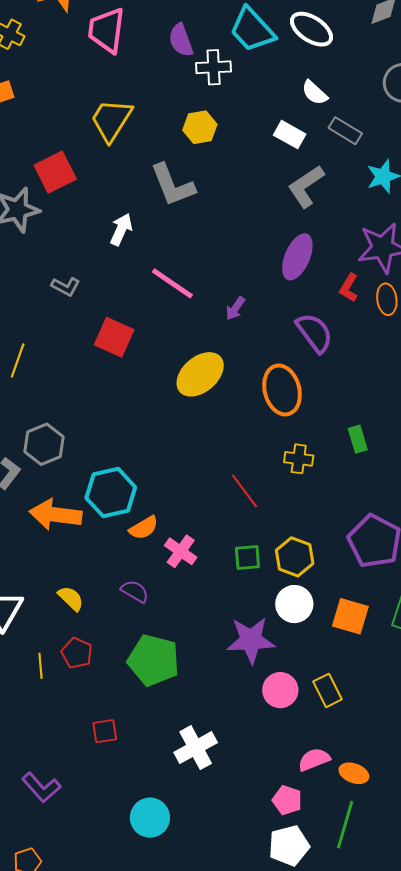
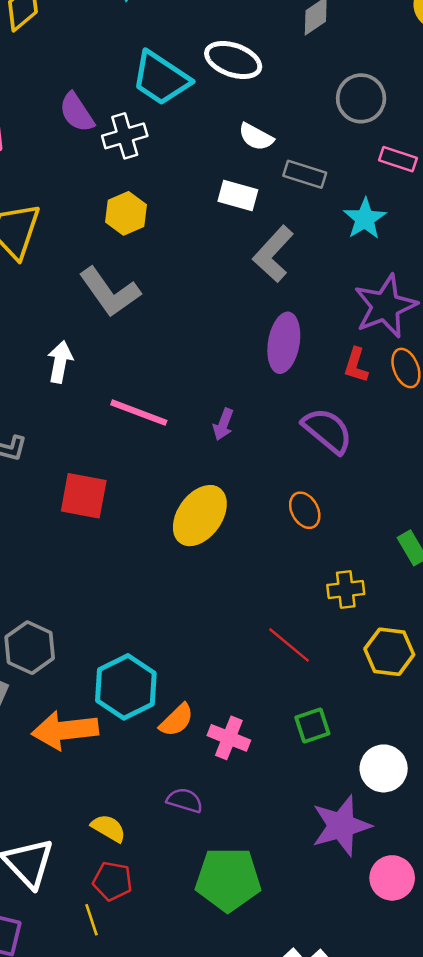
orange ellipse: (282, 390) -> (305, 510), size x0.6
yellow hexagon: (295, 557) -> (389, 652), moved
red pentagon: (77, 653) -> (113, 881), moved

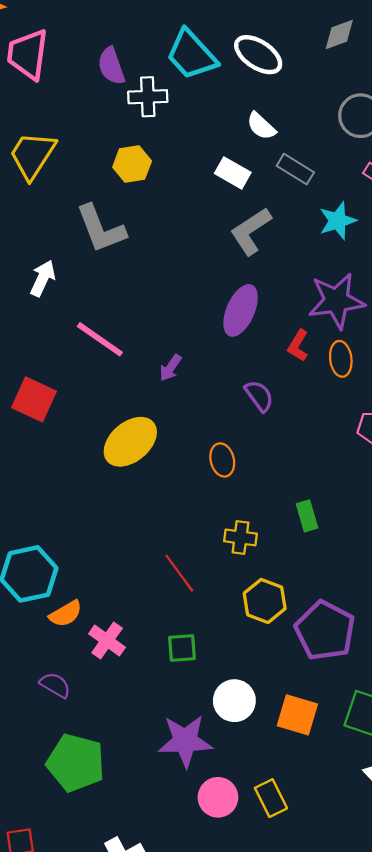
purple semicircle: (327, 431) -> (259, 396), size x0.7

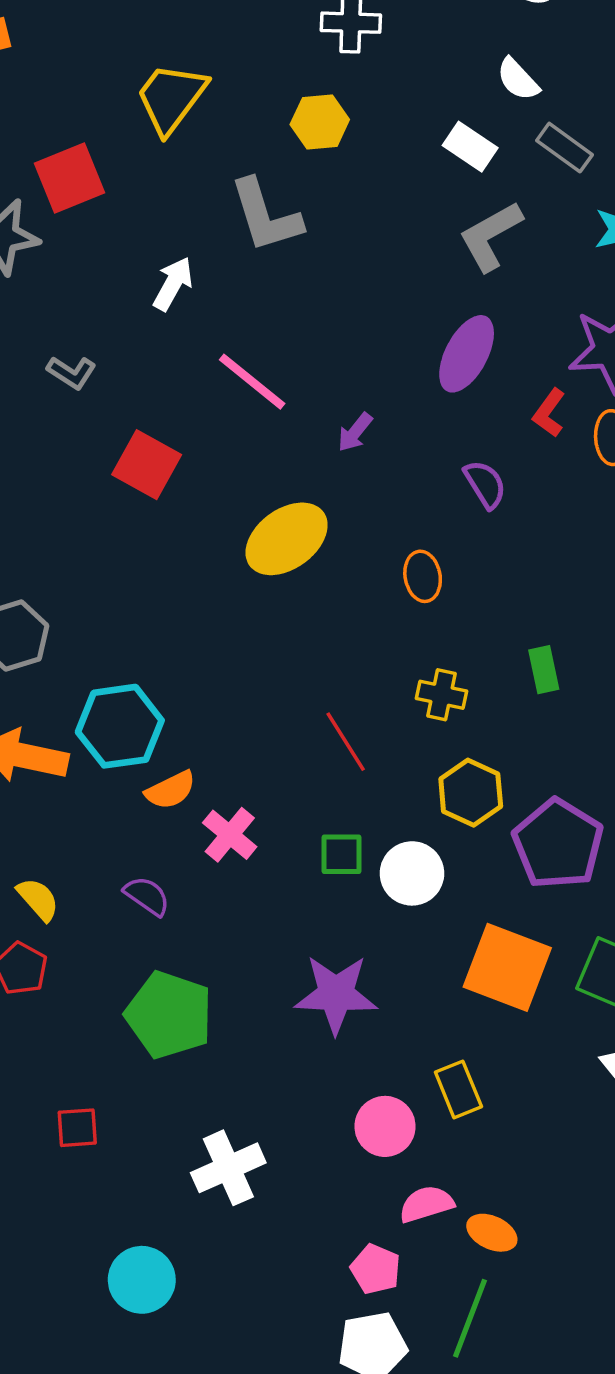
white circle: (234, 701) -> (412, 873), moved
orange square: (297, 715) -> (507, 967), size x1.4
pink circle: (218, 797) -> (385, 1126), moved

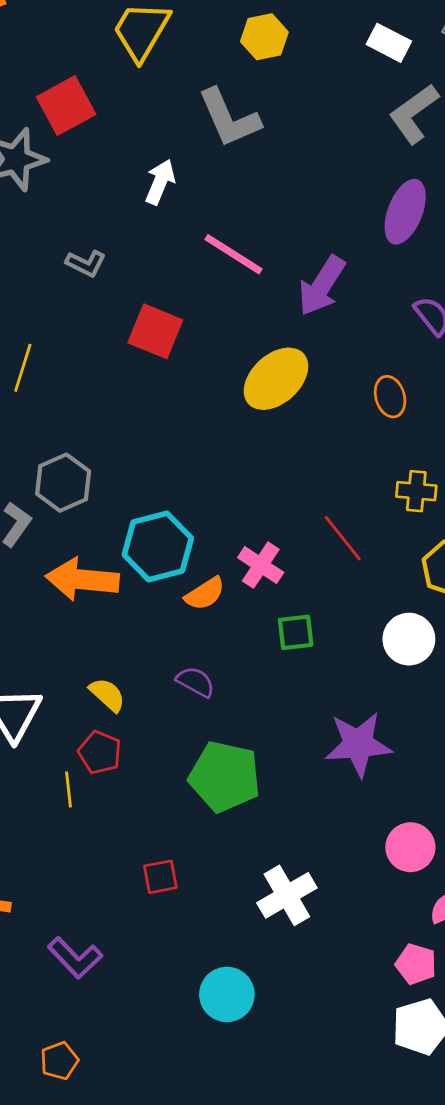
purple arrow: (355, 432) -> (322, 286), size x1.8
pink cross: (230, 835) -> (261, 565), moved
green square: (341, 854) -> (296, 632), moved

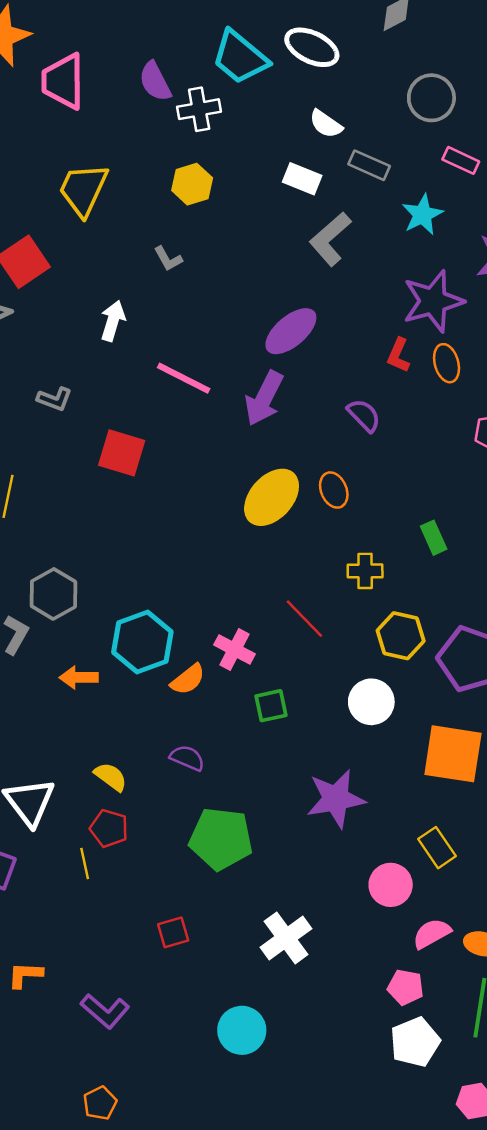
gray L-shape: (229, 118) -> (168, 259), size x0.5
purple ellipse: (405, 212) -> (291, 331), moved, turned 34
yellow ellipse: (276, 379) -> (272, 497), moved
orange arrow: (82, 579) -> (79, 678), size x0.6

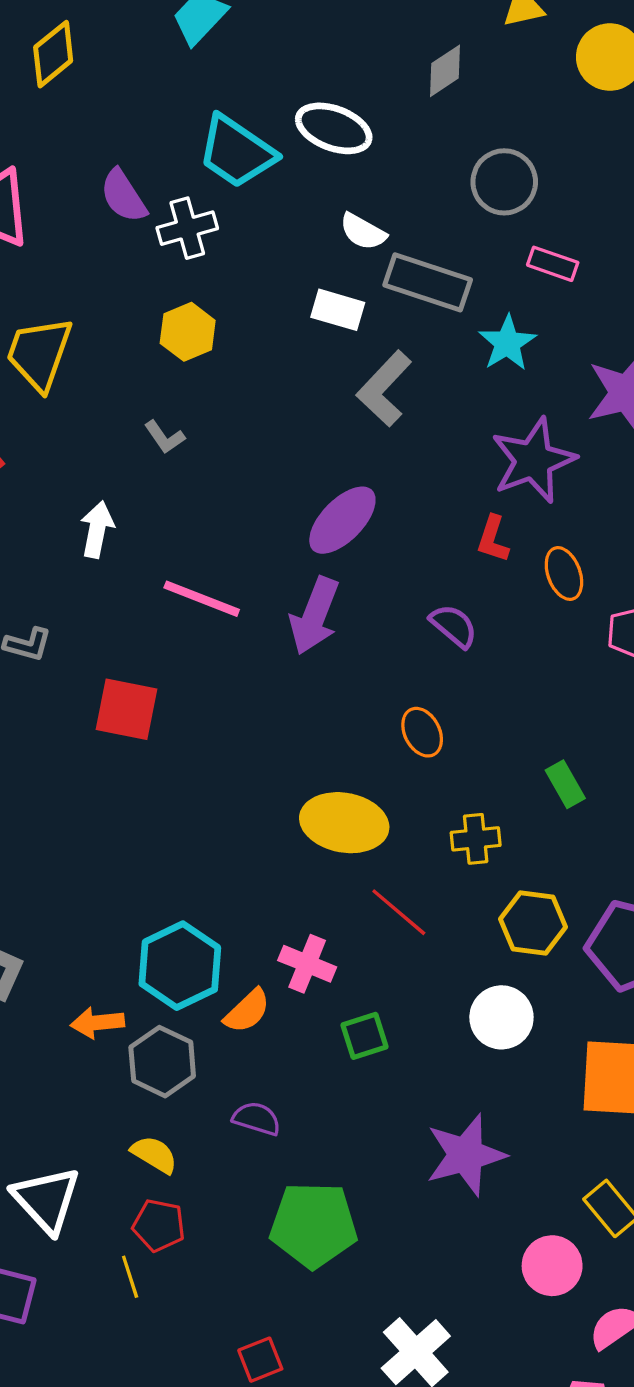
gray rectangle: (369, 165) -> (428, 282), size x1.5
orange ellipse: (447, 363) -> (564, 574), moved
yellow ellipse: (272, 497) -> (344, 823), moved, turned 64
gray hexagon: (53, 594) -> (162, 1062), moved

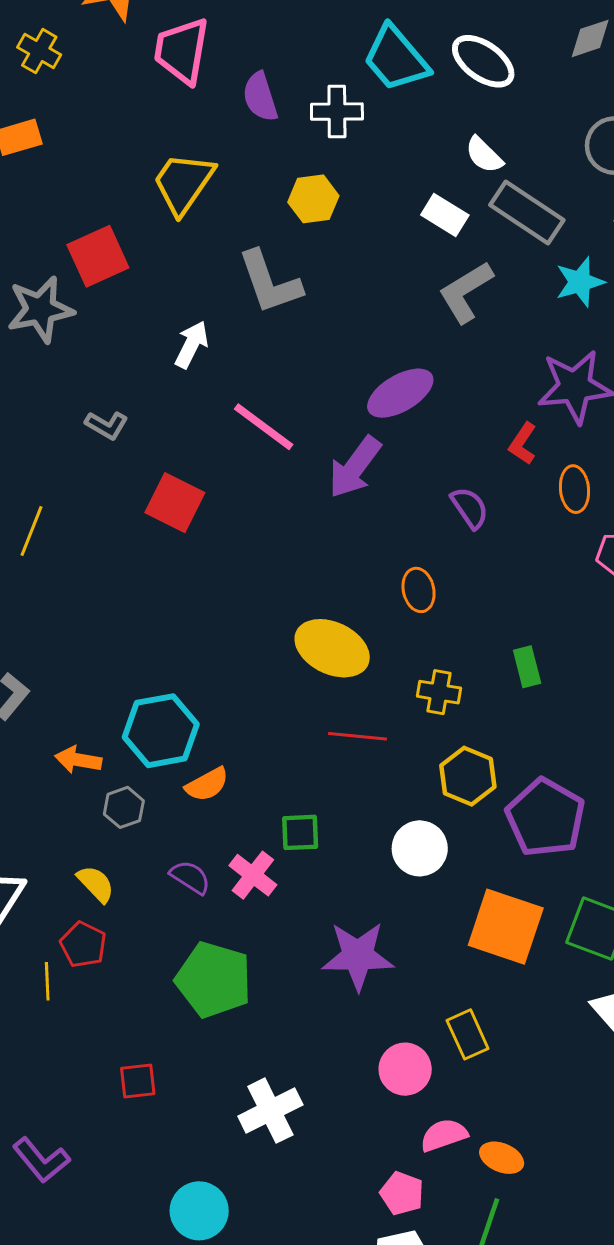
purple semicircle: (123, 196) -> (260, 97), moved
gray L-shape: (164, 437) -> (270, 282), size x2.0
red line: (399, 912) -> (357, 736), turned -50
pink cross: (307, 964) -> (253, 875), moved
gray hexagon: (162, 1062) -> (124, 807), size x0.7

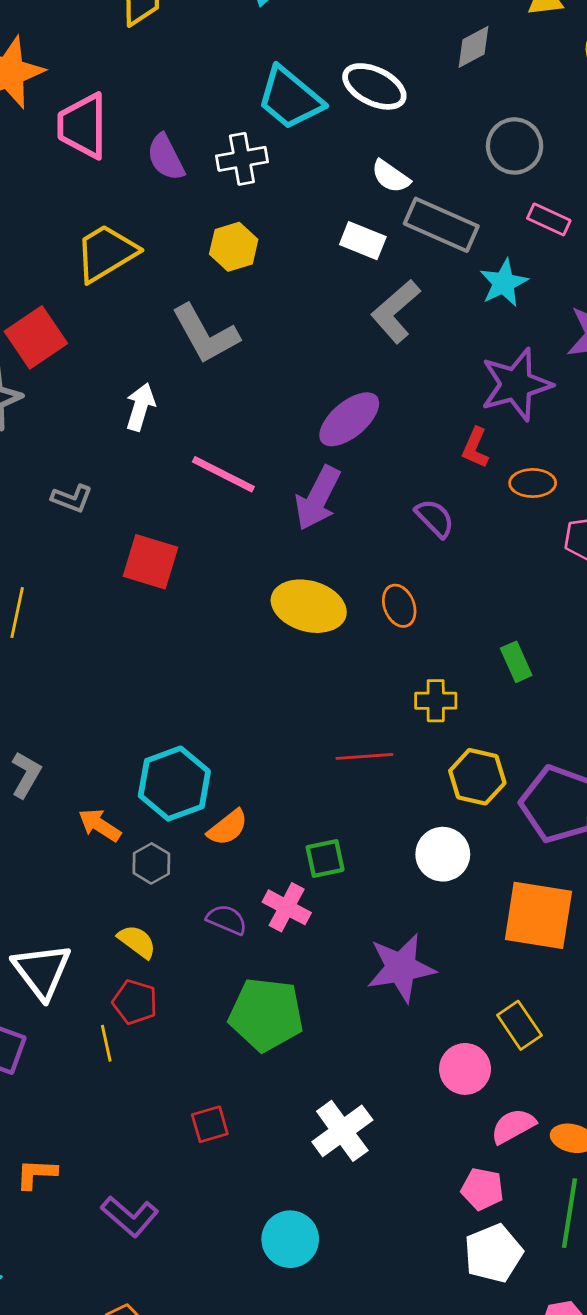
yellow trapezoid: (183, 183) -> (106, 253), turned 34
orange ellipse: (574, 489) -> (533, 483), turned -75
yellow ellipse: (332, 648) -> (309, 606), moved
orange arrow: (78, 760) -> (100, 825), turned 33

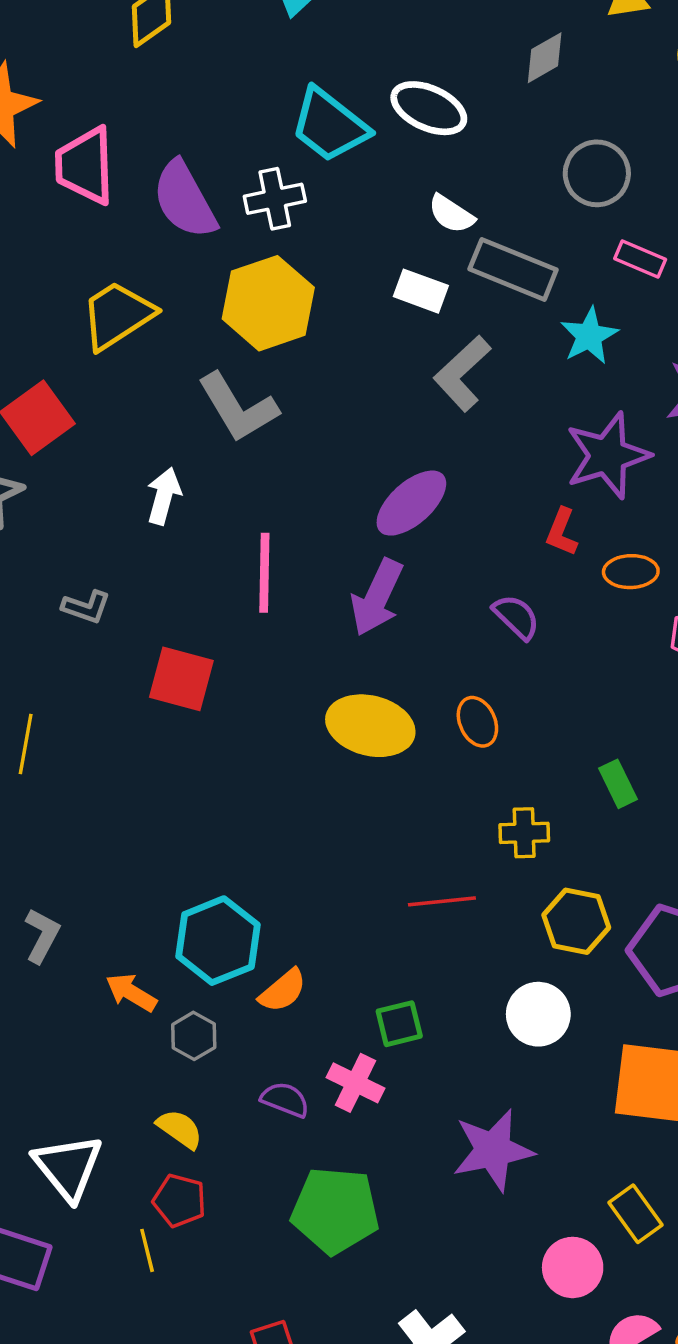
purple semicircle: (166, 157) -> (185, 200), size x1.4
yellow hexagon: (234, 247) -> (268, 303), size x1.6
pink line: (223, 474) -> (264, 573), turned 66

